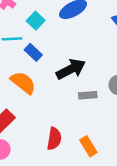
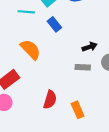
blue rectangle: (33, 52) -> (54, 24), moved
black arrow: (71, 69) -> (90, 47), moved, size x0.6

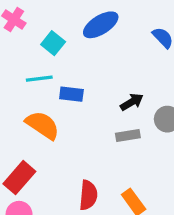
cyan line: (26, 12) -> (39, 79), moved
blue rectangle: (54, 24) -> (71, 94), moved, turned -32

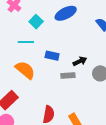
blue rectangle: (71, 94) -> (52, 56), moved
gray rectangle: (128, 135) -> (68, 76), moved

